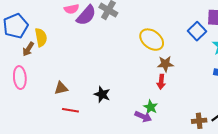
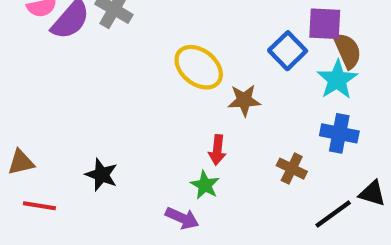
brown star: (165, 64) -> (244, 100), moved
green star: (151, 107) -> (205, 185), moved
brown cross: (199, 121) -> (292, 169), moved, turned 32

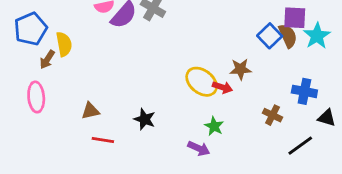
brown semicircle: (348, 51) -> (288, 36), moved
yellow ellipse: (199, 67) -> (202, 82), moved
cyan star: (337, 80) -> (317, 36), moved
red arrow: (217, 150) -> (222, 87), moved, turned -78
black triangle: (372, 193) -> (327, 118), moved

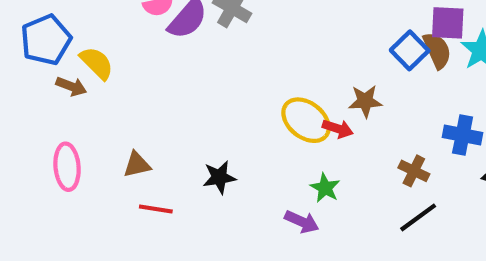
yellow semicircle: (64, 44) -> (97, 63), turned -35
brown arrow: (47, 59) -> (71, 86), turned -102
pink ellipse: (36, 97) -> (67, 167), moved
black star: (145, 119) -> (219, 177), turned -30
black line: (300, 146) -> (418, 217), moved

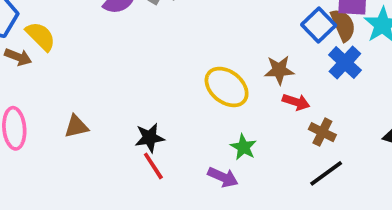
red arrow: (338, 129) -> (296, 102), moved
blue cross: (463, 135) -> (345, 63), moved, turned 32
red line: (156, 209) -> (153, 166), moved, turned 48

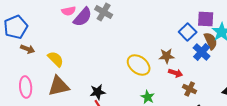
brown semicircle: (343, 25) -> (211, 41), moved
yellow semicircle: (41, 36) -> (56, 59), moved
brown triangle: (76, 126) -> (59, 86), size x1.6

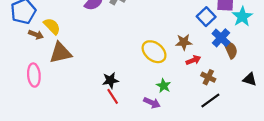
brown semicircle: (211, 41) -> (231, 50), moved
yellow semicircle: (56, 59) -> (52, 26), moved
red arrow: (176, 73) -> (193, 60), turned -40
brown triangle: (59, 86) -> (60, 53), moved

